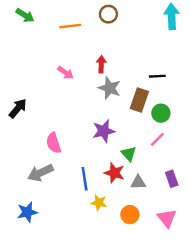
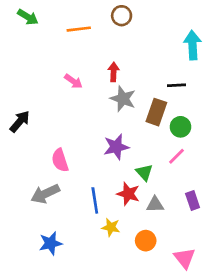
cyan arrow: (172, 17) -> (193, 45), moved
blue star: (27, 212) -> (51, 243), moved
pink triangle: (167, 218) -> (185, 258), moved

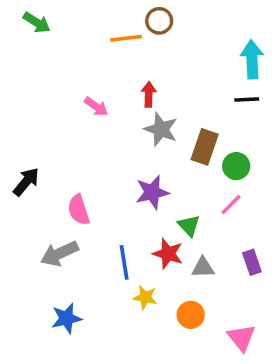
orange line: (79, 29) -> (126, 38), moved
black line: (176, 85) -> (247, 100), moved
black arrow: (20, 121) -> (26, 182), moved

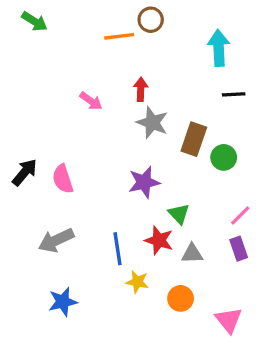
cyan arrow: (252, 59) -> (219, 48), moved
pink line: (231, 205) -> (240, 215), moved
pink semicircle: (79, 210) -> (63, 179), moved

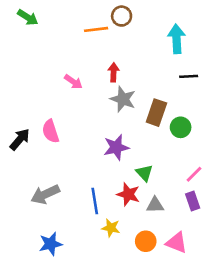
pink semicircle: (63, 179) -> (51, 131), moved
pink triangle: (229, 320) -> (177, 243), moved, turned -30

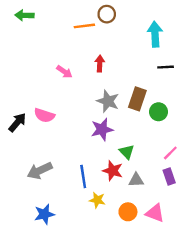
green arrow: (28, 17) -> (24, 15), turned 150
gray star: (123, 99) -> (108, 101), moved
pink semicircle: (51, 131) -> (44, 115), turned -54

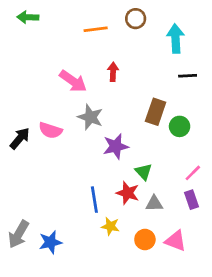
brown circle: (107, 14) -> (136, 19), moved
pink arrow: (64, 72) -> (73, 81), size x1.5
gray star: (108, 101) -> (90, 117), moved
gray arrow: (40, 171) -> (18, 234), moved, turned -35

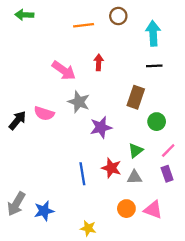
black line: (188, 76) -> (154, 66), moved
green circle: (180, 126) -> (157, 122), moved
green triangle: (144, 172) -> (136, 151), moved, turned 35
yellow star: (110, 226) -> (88, 228), moved

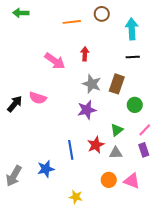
gray star: (79, 102) -> (92, 84), moved
red star: (111, 168) -> (96, 145), turned 30
blue star: (44, 211) -> (46, 169), moved

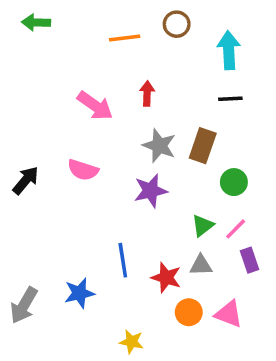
pink semicircle: (38, 98) -> (83, 170), moved
pink line: (145, 130) -> (236, 229), moved
red star: (96, 145) -> (166, 278), moved, turned -30

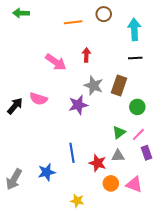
pink semicircle: (83, 170) -> (38, 99), moved
purple star: (151, 191) -> (78, 105), moved

